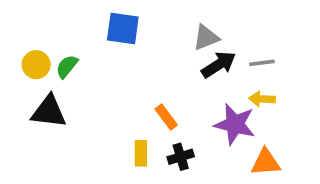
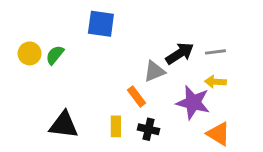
gray triangle: (206, 38) -> (154, 71), moved
black triangle: (49, 112) -> (64, 125), moved
black cross: (181, 157) -> (148, 129), turned 30
orange triangle: (266, 162) -> (218, 134), turned 35

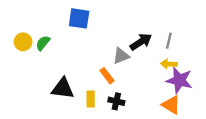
gray line: (215, 52) -> (169, 41), turned -70
purple star: (193, 103) -> (179, 80), moved
black triangle: (64, 125) -> (63, 88), moved

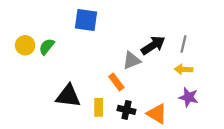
purple star: (179, 80) -> (189, 97), moved, size x0.7
orange triangle: (171, 105) -> (157, 114), moved

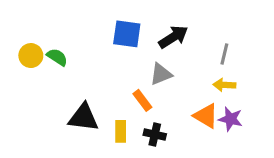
blue square: (86, 20) -> (127, 34), moved
black arrow: (153, 45) -> (173, 37), moved
green semicircle: (47, 47) -> (57, 57), turned 84
orange triangle: (157, 114) -> (206, 116), moved

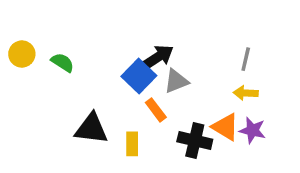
blue square: (127, 34) -> (139, 76), moved, turned 36
black arrow: (173, 37) -> (158, 57), moved
yellow circle: (31, 56) -> (22, 54), moved
black cross: (155, 134) -> (195, 140), moved, size x1.4

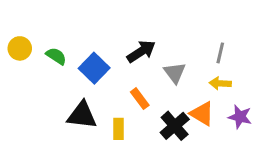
blue square: (139, 76) -> (94, 68), moved
gray triangle: (176, 81) -> (175, 73), moved, turned -45
purple star: (252, 130) -> (240, 117), moved
black cross: (195, 140) -> (175, 126), turned 36

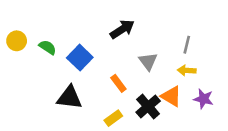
black arrow: (141, 51) -> (122, 29), moved
yellow rectangle: (118, 129) -> (113, 118), moved, turned 54

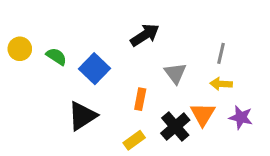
orange rectangle: (118, 83) -> (140, 99), turned 48
orange triangle: (171, 96) -> (203, 114), turned 30
black triangle: (69, 98) -> (82, 116), turned -40

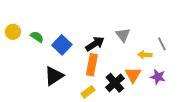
black arrow: (145, 35) -> (95, 44), moved
gray line: (221, 53) -> (162, 44), moved, turned -40
gray triangle: (175, 73) -> (123, 35), moved
orange rectangle: (140, 99) -> (92, 65), size x1.5

